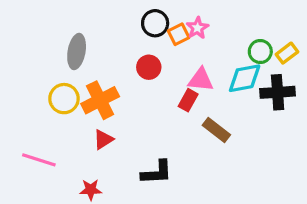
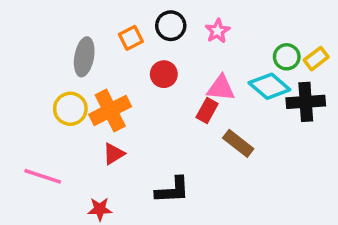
orange square: (179, 34) -> (131, 38), moved
cyan diamond: (245, 78) -> (269, 86), turned 51

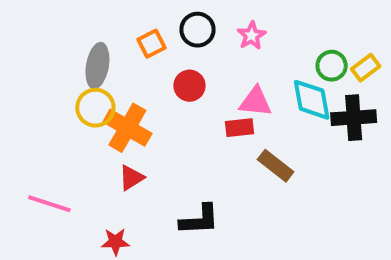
cyan diamond: (269, 86) -> (312, 100), turned 39
yellow circle: (70, 109) -> (95, 108), moved
orange cross: (110, 110) -> (127, 128), turned -33
red rectangle: (207, 110) -> (240, 128), turned 55

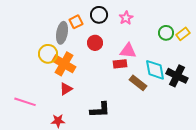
gray ellipse: (97, 66) -> (62, 33), moved
cyan diamond: (312, 100) -> (155, 70), moved
black cross: (354, 118) -> (177, 76), moved, turned 30

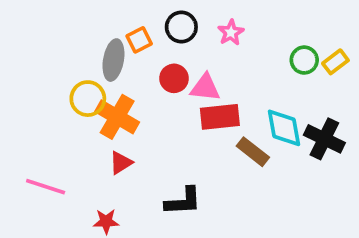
pink triangle: (128, 51) -> (205, 88), moved
red rectangle: (120, 64) -> (220, 117), size x1.5

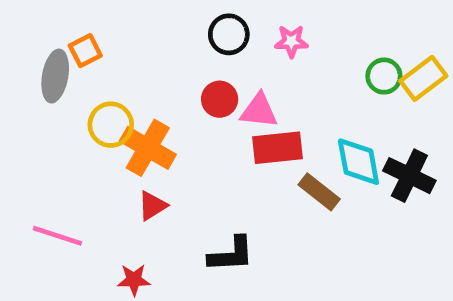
pink star: (231, 33) -> (291, 41), turned 30
orange square: (139, 40) -> (85, 51), moved
gray ellipse: (113, 60) -> (55, 76), moved
yellow rectangle: (335, 62) -> (423, 78), size x1.4

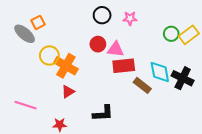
gray ellipse: (55, 76) -> (25, 34), turned -60

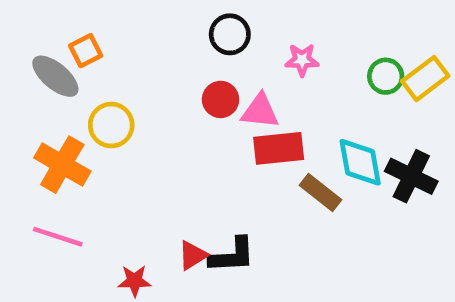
pink star: (130, 18) -> (302, 60), moved
orange cross: (66, 66) -> (62, 165), moved
red triangle: (68, 92) -> (193, 255), moved

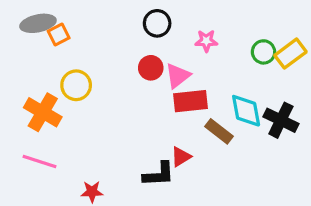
gray ellipse: (55, 76) -> (38, 23), moved, turned -52
pink triangle: (260, 111) -> (178, 76), turned -44
red triangle: (193, 255) -> (181, 157), moved

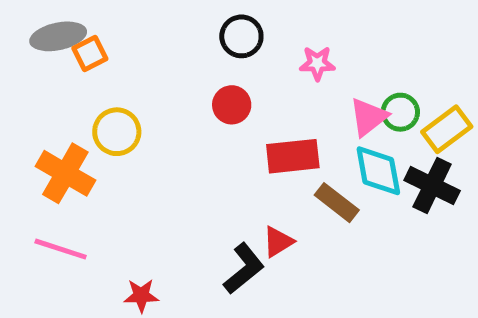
green circle: (263, 52) -> (400, 112), moved
yellow rectangle: (290, 54) -> (447, 129), moved
pink triangle: (178, 76) -> (369, 117), moved
black L-shape: (159, 174) -> (244, 269), turned -36

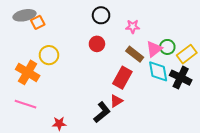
red rectangle: (293, 156) -> (122, 78), moved, turned -55
brown rectangle: (337, 203) -> (135, 54), moved

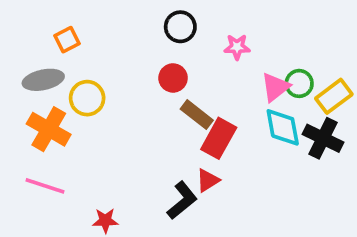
gray ellipse: (24, 15) -> (43, 80), moved
brown rectangle: (135, 54) -> (197, 115), moved

